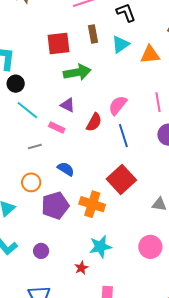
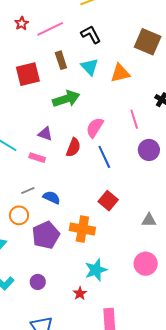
cyan triangle: (121, 44) -> (90, 67), turned -30
green arrow: (77, 72) -> (66, 99), moved
gray line: (35, 147) -> (28, 190), moved
red square: (121, 180) -> (108, 201), size x0.7

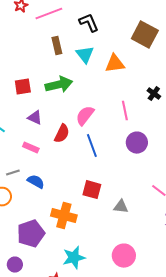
red square: (28, 74) -> (23, 87), moved, size x0.7
pink rectangle: (37, 158) -> (31, 148), moved
red square: (108, 201) -> (92, 190), turned -30
gray triangle: (149, 220) -> (121, 207), moved
purple pentagon: (46, 235) -> (31, 234), moved

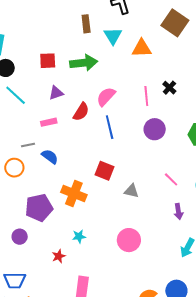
black cross: (154, 94) -> (169, 88), moved
purple triangle: (35, 118) -> (56, 93), turned -49
pink rectangle: (31, 148) -> (49, 122), turned -42
cyan star: (74, 258) -> (79, 236), size x0.6

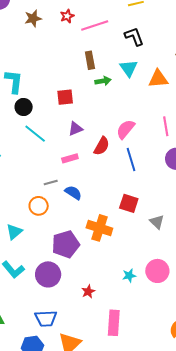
brown rectangle: (86, 24) -> (90, 60), moved
green arrow: (84, 63) -> (103, 81), moved, size x0.6
gray triangle: (131, 191) -> (157, 222), turned 35
cyan star: (79, 236) -> (129, 276), moved
purple circle: (20, 237) -> (48, 274), size x1.6

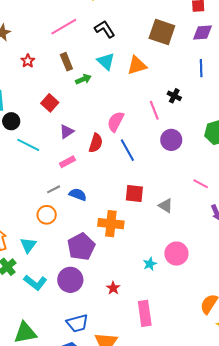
red star: (67, 16) -> (28, 61), moved
red square: (65, 97) -> (50, 103), turned -30

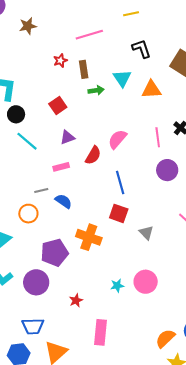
black L-shape: (105, 29) -> (141, 49), moved
red star: (28, 61) -> (60, 61), moved
blue line: (127, 150) -> (120, 182), moved

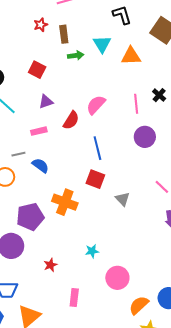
red square: (58, 105) -> (37, 70), turned -30
pink circle: (146, 282) -> (117, 278), moved
pink rectangle: (101, 332) -> (74, 298), size x0.7

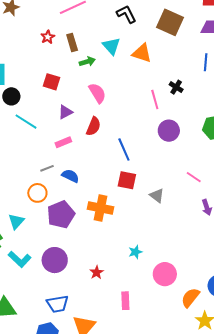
orange triangle: (131, 56) -> (142, 53), turned 30
pink semicircle: (96, 105) -> (97, 93), moved, turned 115
purple pentagon: (30, 217) -> (61, 215), moved

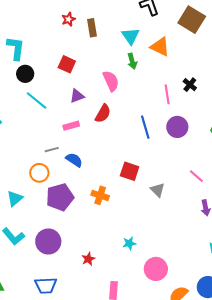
green arrow: (87, 62) -> (132, 61), moved, turned 84
blue line: (124, 149) -> (145, 127), moved
orange cross: (101, 208) -> (100, 195), size x0.7

